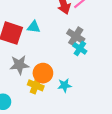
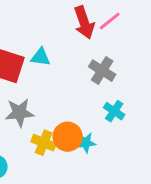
cyan cross: (80, 48) -> (114, 111), moved
orange circle: (43, 73) -> (68, 137), moved

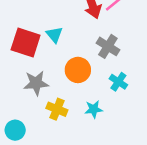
cyan triangle: (41, 57) -> (54, 35), turned 42
orange circle: (68, 137) -> (78, 70), moved

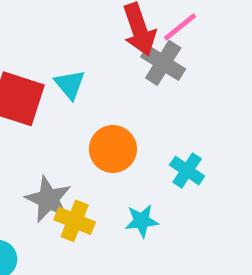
gray cross: (108, 46) -> (163, 63), moved
gray star: (36, 83) -> (48, 199), moved, turned 30

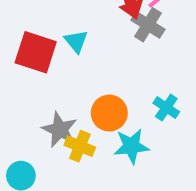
orange circle: (113, 149) -> (109, 113), moved
cyan star: (142, 221) -> (131, 146), size x1.4

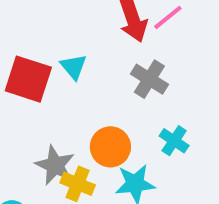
gray cross: (148, 25) -> (149, 79), moved

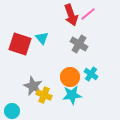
orange circle: (110, 147) -> (70, 77), moved

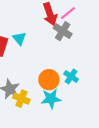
gray cross: (79, 44) -> (63, 31), moved

